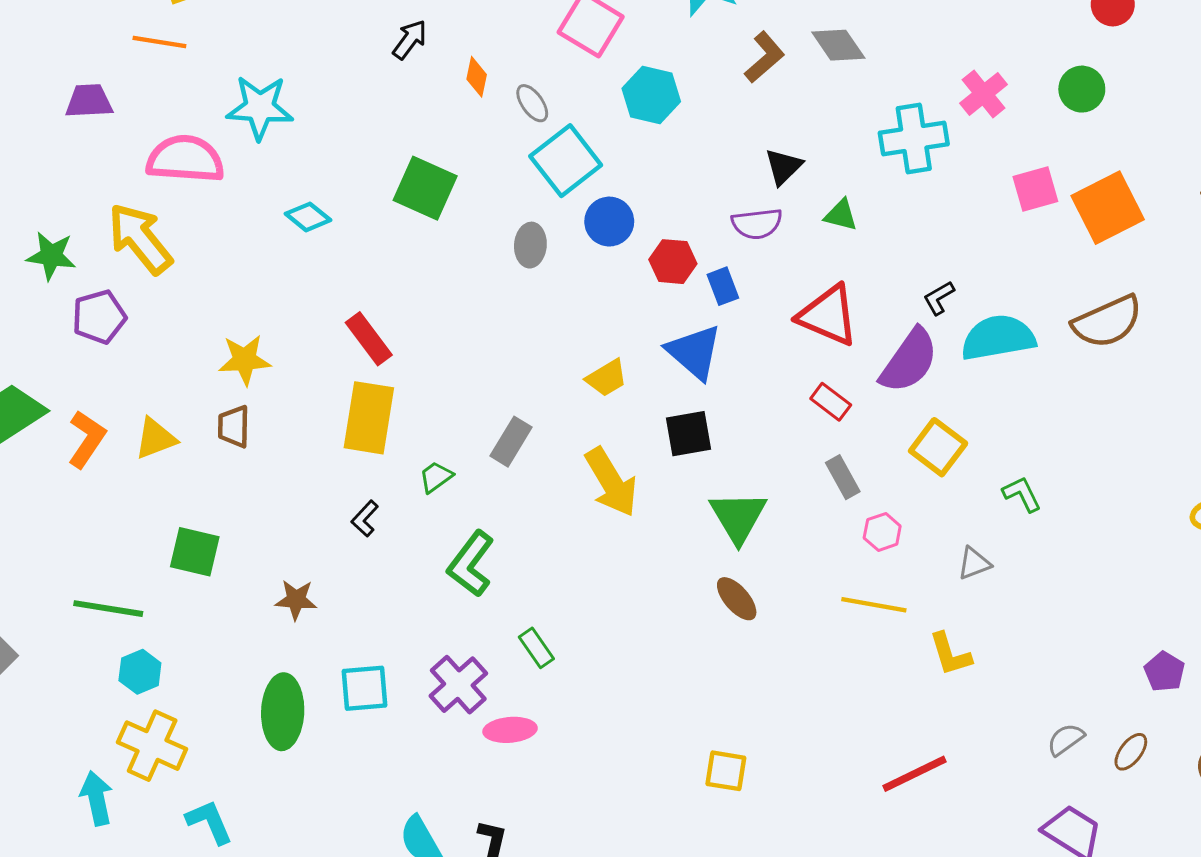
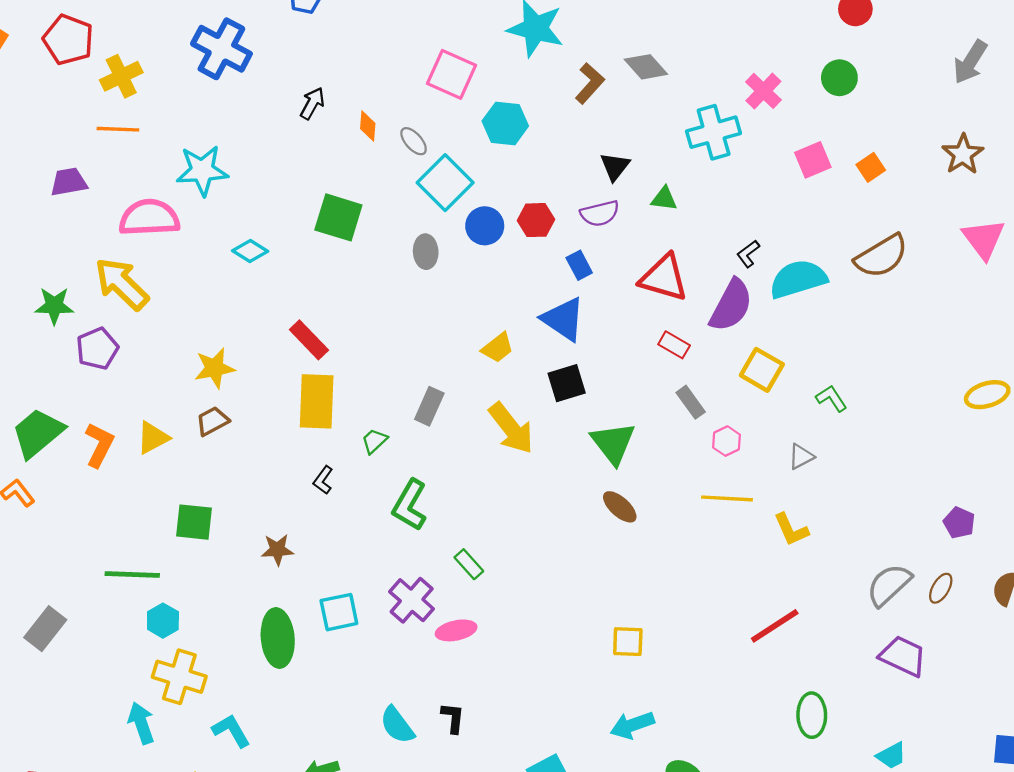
orange square: (1108, 208) -> (871, 167), size x0.5
red hexagon: (673, 262) -> (536, 220), moved
brown trapezoid: (234, 427) -> (212, 421), turned 68
gray semicircle: (1066, 739) -> (889, 585), size x1.6

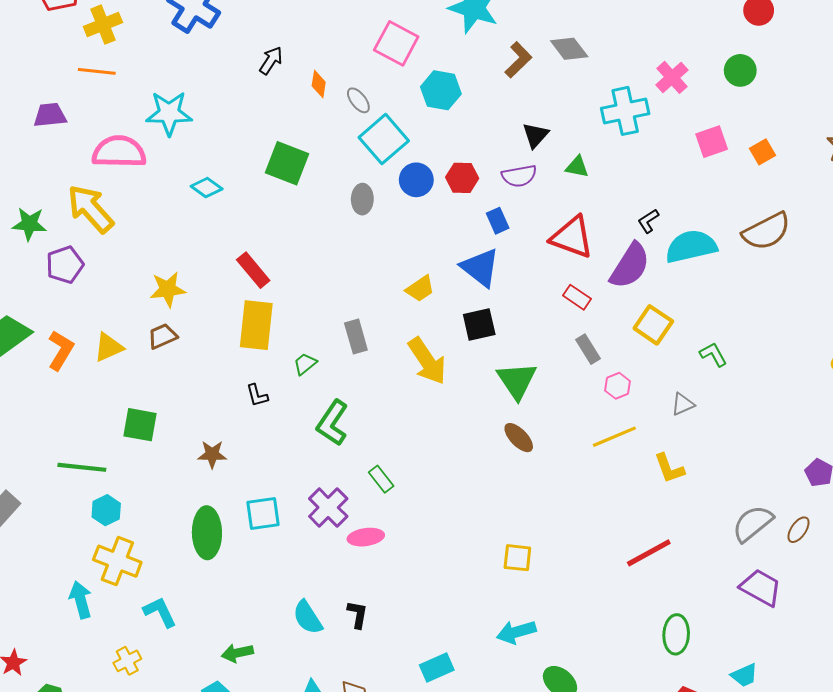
gray rectangle: (429, 406) -> (356, 336), turned -44
black L-shape: (323, 480) -> (257, 395), turned -55
yellow line: (727, 498) -> (614, 437), turned -30

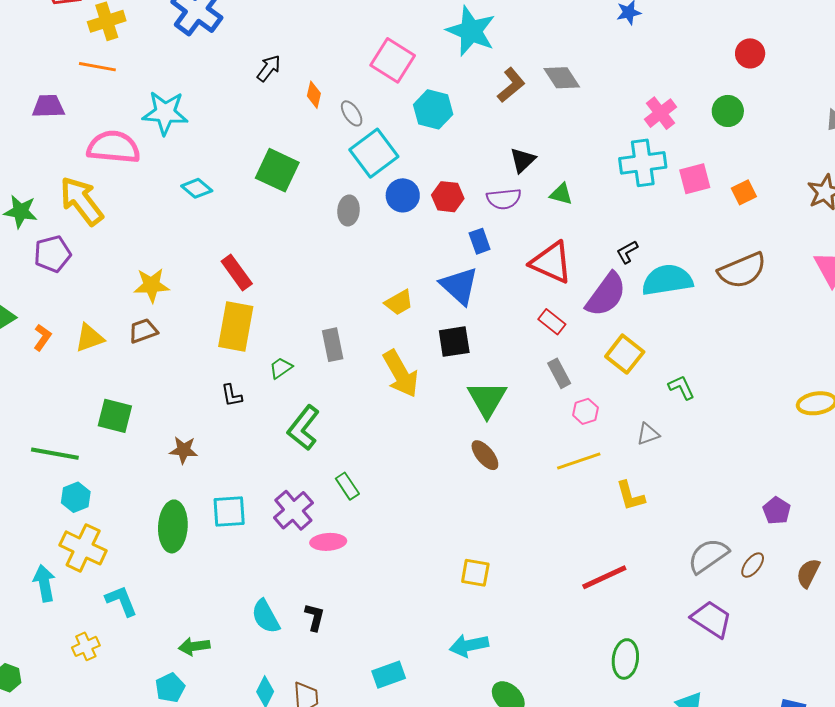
cyan cross: (625, 111) -> (643, 163), moved
orange L-shape: (61, 350) -> (42, 337), size x0.7

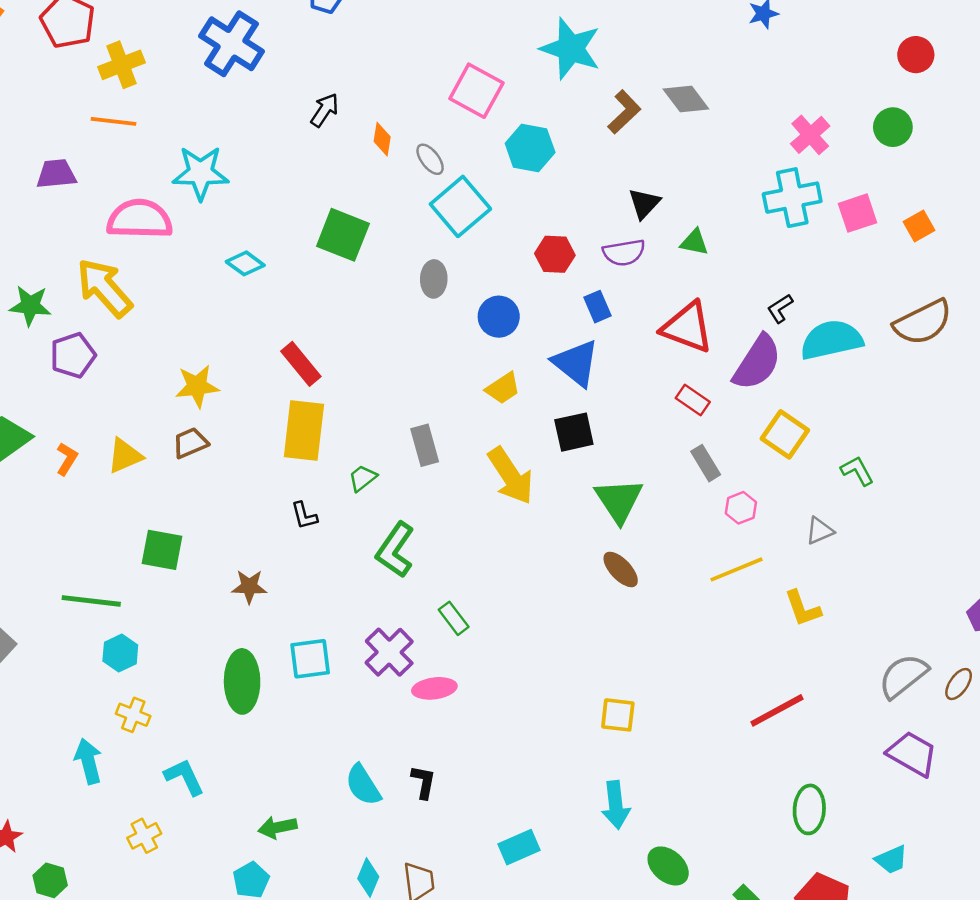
blue circle: (403, 195) -> (499, 317), moved
yellow cross: (83, 548) -> (133, 715), size x0.6
cyan arrow: (469, 645) -> (616, 805), turned -81

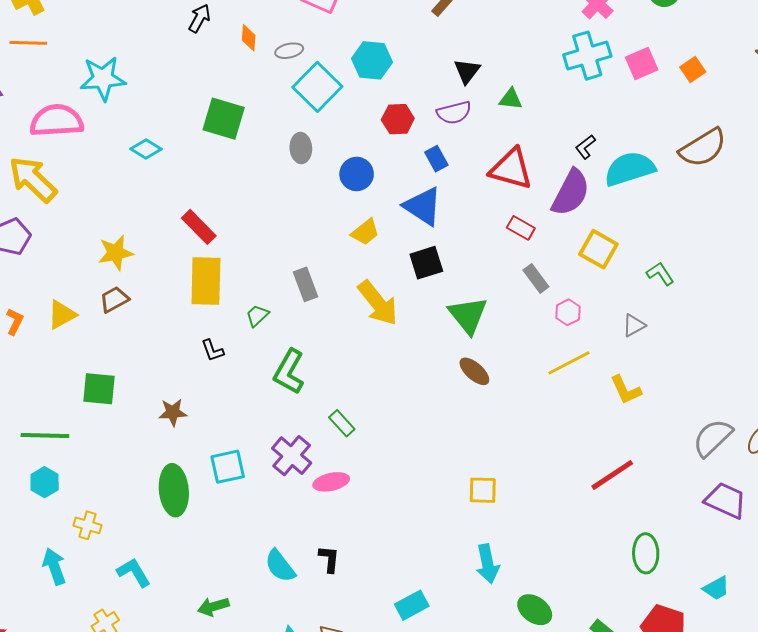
cyan hexagon: (530, 148) -> (372, 60), moved
gray ellipse: (430, 159) -> (289, 51), turned -60
cyan hexagon: (120, 653) -> (45, 482), moved

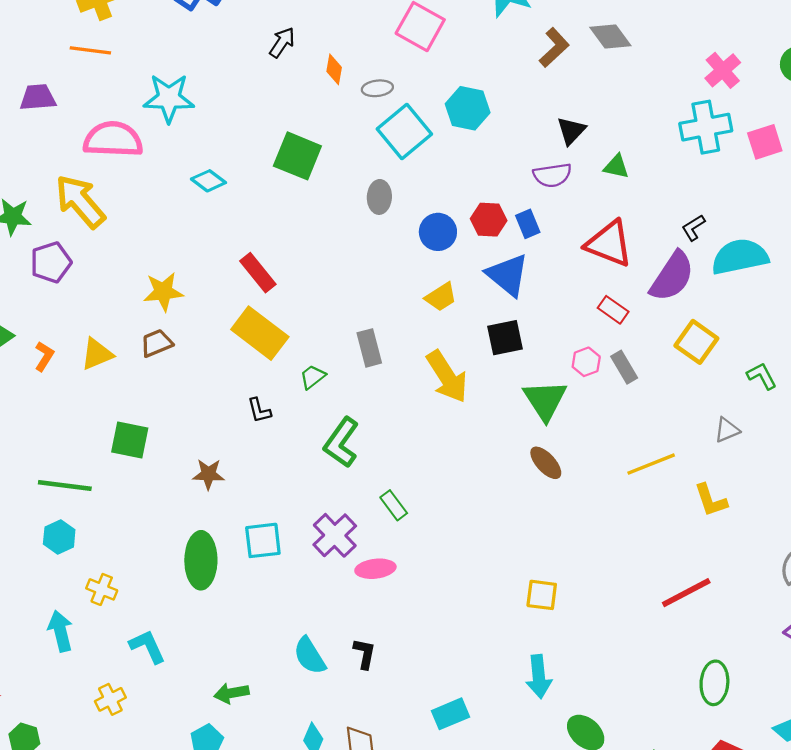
red hexagon: (398, 119) -> (489, 220), moved
yellow rectangle: (206, 281) -> (260, 333), turned -60
pink hexagon: (568, 312) -> (586, 362), moved

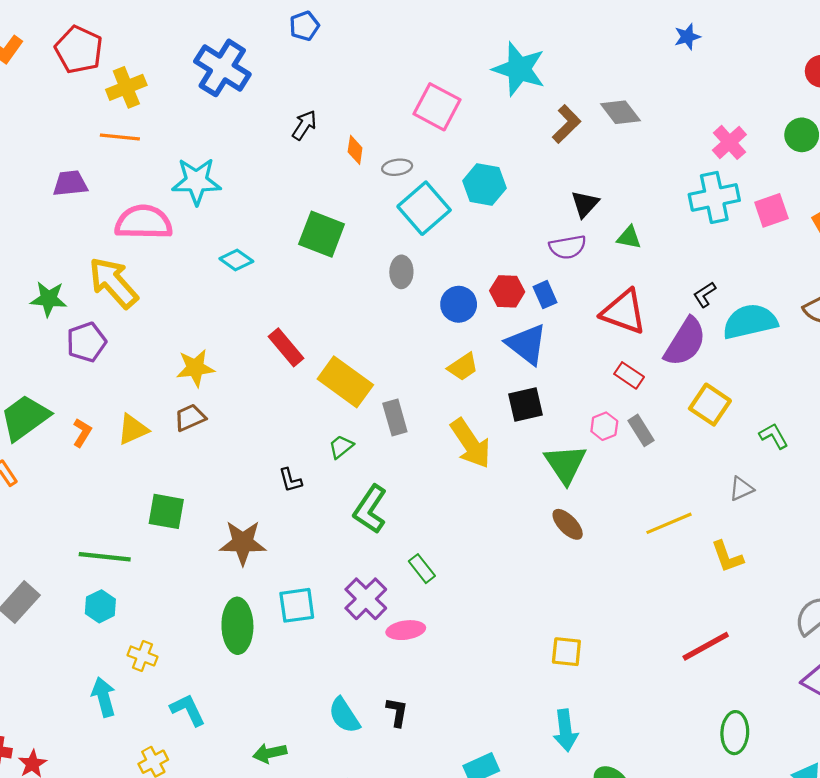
yellow rectangle: (260, 333) -> (345, 382), moved
brown star: (208, 474) -> (243, 543), size x1.5

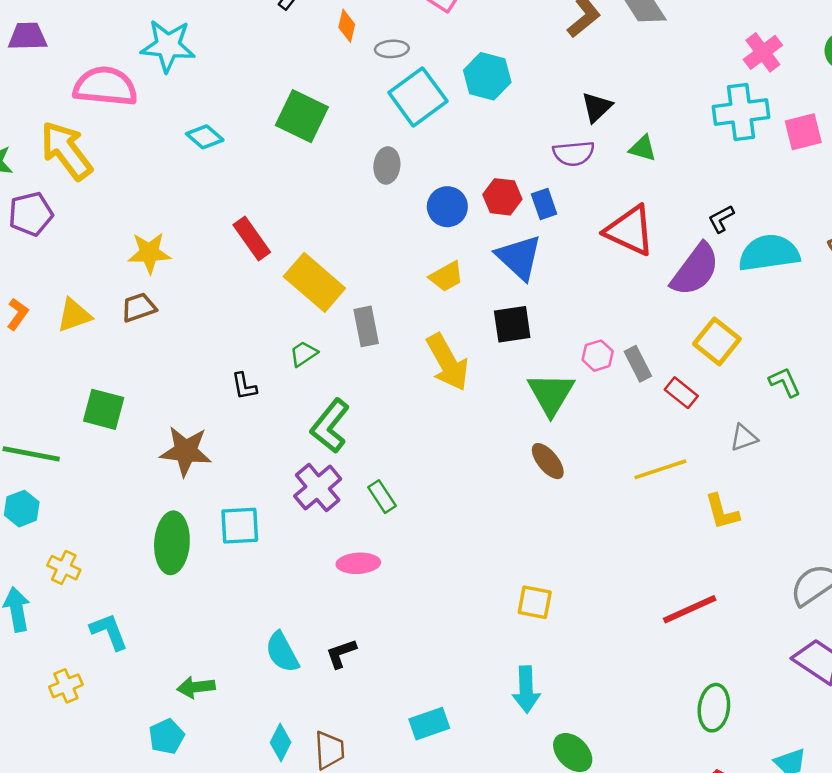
red rectangle: (629, 375) -> (681, 393), moved
purple cross: (366, 599) -> (318, 488), moved
black L-shape: (397, 712) -> (341, 653), turned -124

